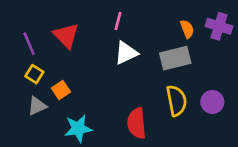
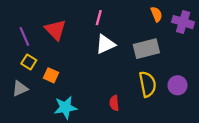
orange semicircle: (187, 29) -> (156, 14), moved
orange square: (61, 90) -> (51, 75), turned -32
gray triangle: (37, 106) -> (20, 89), moved
red semicircle: (137, 123) -> (114, 103), size x0.6

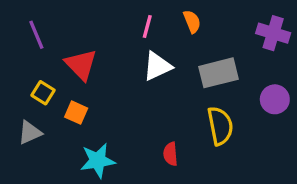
orange semicircle: (156, 14) -> (192, 22), moved
red triangle: (55, 30) -> (81, 65), moved
purple line: (24, 36) -> (36, 35), moved
purple circle: (177, 85) -> (275, 99), moved

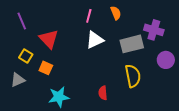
purple cross: (273, 33) -> (154, 30), moved

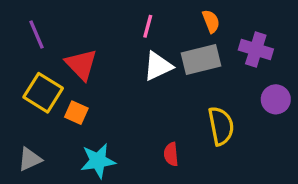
orange semicircle: (116, 13) -> (211, 21), moved
gray rectangle: (132, 44) -> (201, 59), moved
yellow square: (26, 56) -> (43, 93), size x1.6
gray triangle: (18, 80) -> (30, 159), moved

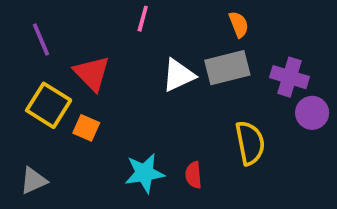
pink line: (148, 26) -> (143, 19), moved
purple cross: (256, 50) -> (290, 77), moved
cyan star: (98, 161) -> (145, 173), moved

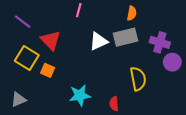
orange semicircle: (239, 24) -> (132, 13), turned 32
purple line: (41, 39) -> (23, 22), turned -30
red semicircle: (194, 175) -> (114, 104), moved

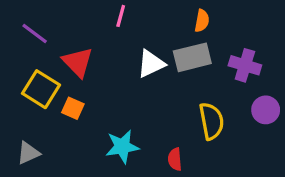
purple circle: (172, 62) -> (266, 110), moved

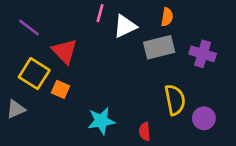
white triangle: (151, 64) -> (125, 26), moved
purple circle: (266, 110) -> (204, 118), moved
gray triangle: (28, 153) -> (16, 109), moved

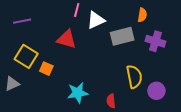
orange semicircle: (167, 17) -> (142, 15), moved
purple line: (29, 28) -> (22, 21), turned -48
red triangle: (64, 51) -> (67, 39), moved, turned -30

